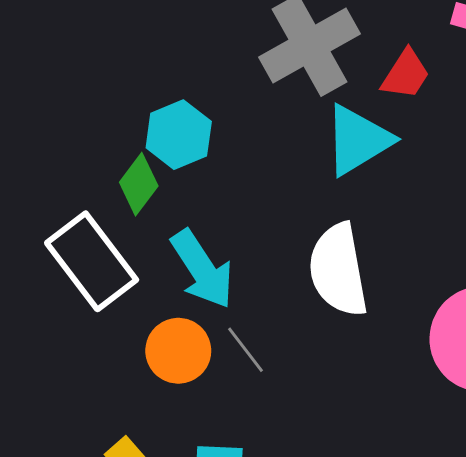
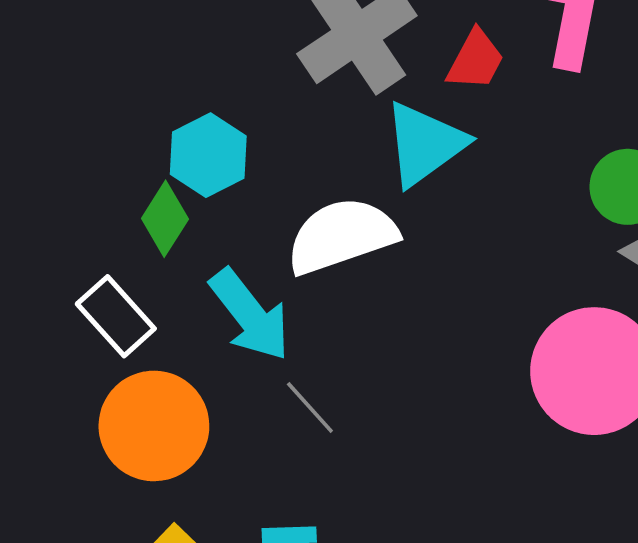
white rectangle: (92, 261) -> (116, 316), size x0.7
white semicircle: (338, 270) -> (342, 236), moved, turned 86
orange circle: (178, 351) -> (154, 426), moved, size x1.4

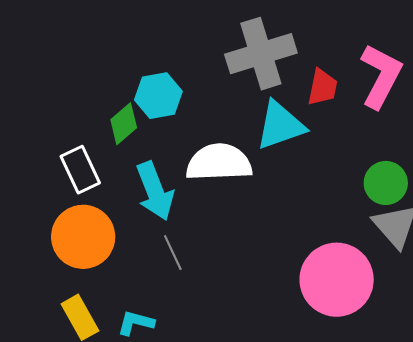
red trapezoid: (476, 60) -> (323, 87), turned -33

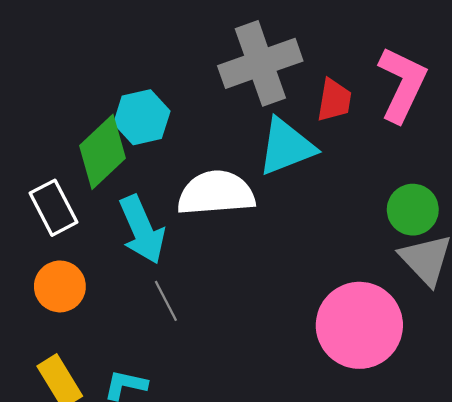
green diamond: (124, 124) -> (102, 152), size x1.5
orange circle: (83, 237) -> (60, 286), size x0.7

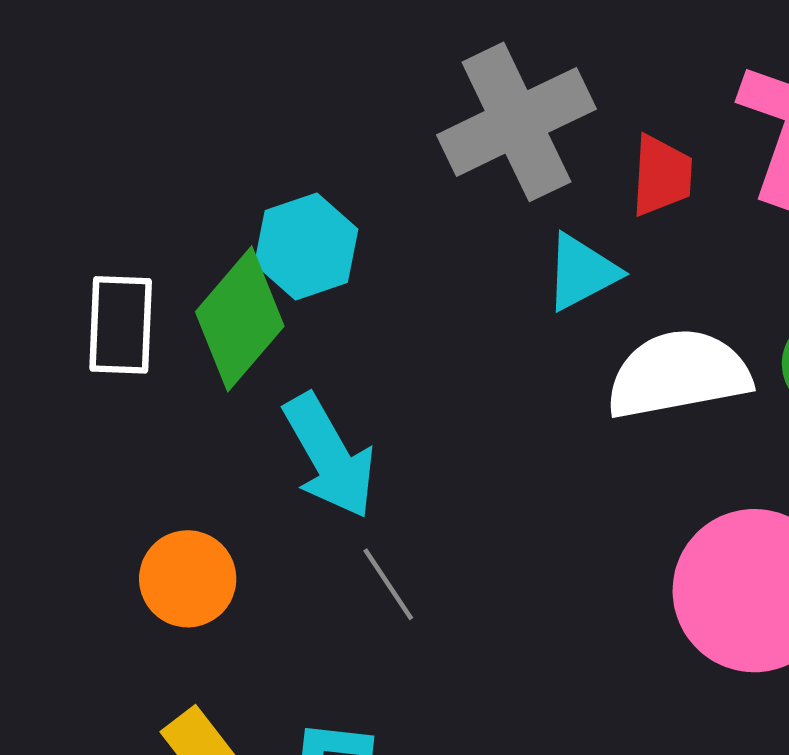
cyan triangle: (286, 147) -> (582, 272), size x0.7
white semicircle: (216, 193) -> (678, 374), moved
white rectangle: (53, 208) -> (121, 325), moved, turned 36

